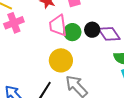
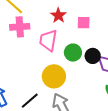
pink trapezoid: (58, 25) -> (48, 40), moved

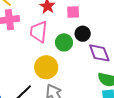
black circle: (93, 56) -> (83, 34), moved

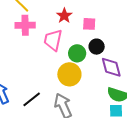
yellow circle: (46, 67) -> (69, 74), moved

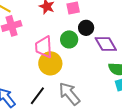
pink trapezoid: (53, 40) -> (44, 47), moved
yellow circle: (69, 74) -> (50, 63), moved

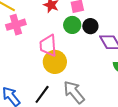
green circle: (69, 39) -> (72, 25), moved

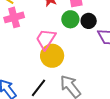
pink trapezoid: (48, 46) -> (46, 39), turned 35

